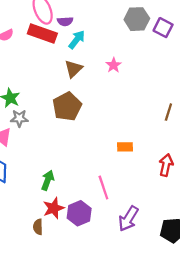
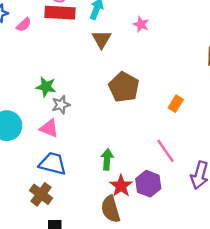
brown pentagon: (67, 107) -> (124, 87), moved
orange rectangle: (125, 147) -> (176, 104), turned -42
brown semicircle: (38, 227) -> (111, 209), size x1.6

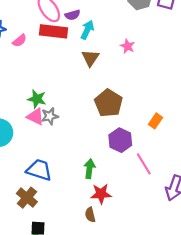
pink triangle: (49, 128) -> (36, 117), moved
purple hexagon: (148, 184) -> (120, 140), moved
red star: (121, 186) -> (101, 194), turned 30
brown semicircle: (111, 209) -> (90, 215), size x0.6

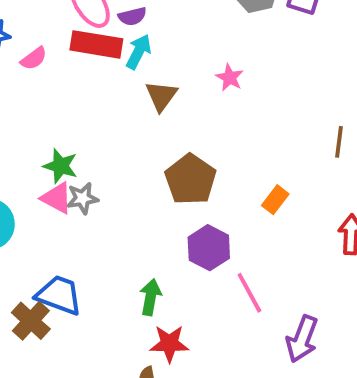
cyan arrow: (87, 30) -> (139, 52), moved
orange rectangle: (155, 121) -> (275, 200), moved
brown cross: (27, 198) -> (31, 321), moved

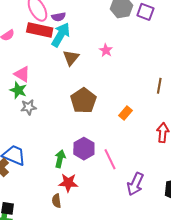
cyan arrow: (139, 52) -> (61, 35), size x1.4
pink triangle: (57, 198) -> (22, 74), moved
purple hexagon: (209, 248) -> (84, 149), moved

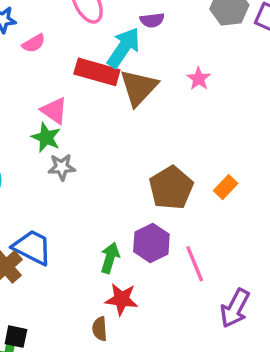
purple semicircle: (59, 17) -> (152, 20), moved
red rectangle: (40, 30) -> (97, 72), moved
brown triangle: (71, 58) -> (139, 88), size x1.4
brown pentagon: (83, 101) -> (171, 188), moved

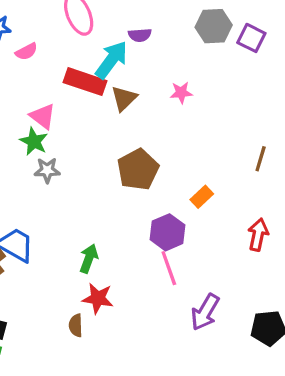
pink star: (199, 79) -> (181, 93), turned 30
brown triangle: (139, 88) -> (124, 98), size x0.7
brown pentagon: (171, 188) -> (138, 169), moved
purple hexagon: (151, 243) -> (167, 232), moved

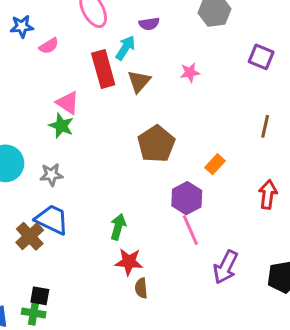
purple square: (251, 38) -> (261, 57), moved
cyan arrow: (111, 60) -> (125, 48), size x0.7
red rectangle: (85, 82) -> (103, 69), turned 60
gray star: (47, 170) -> (51, 175), moved
brown semicircle: (76, 325) -> (141, 288), moved

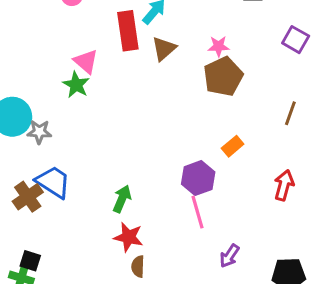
brown pentagon: (156, 144) -> (223, 76), moved
gray star: (51, 175) -> (39, 132), moved
purple arrow: (226, 267) -> (230, 256), size x0.7

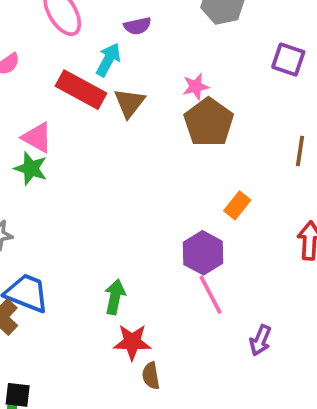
red rectangle: (128, 31) -> (81, 90), turned -42

